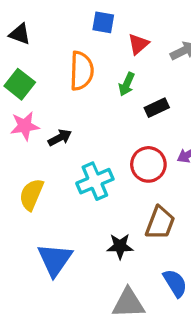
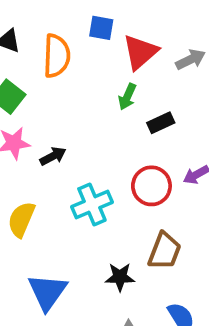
red triangle: (138, 44) -> (140, 52), size x1.5
orange semicircle: (82, 71) -> (57, 56), moved

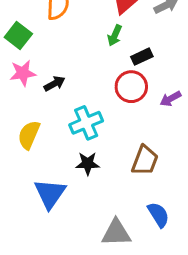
red circle: (151, 186) -> (131, 87), moved
black star: (120, 277) -> (88, 163), moved

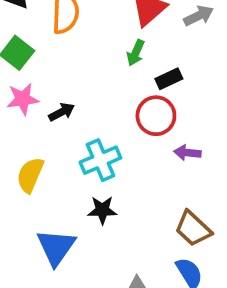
purple arrow: (170, 99) -> (187, 153), moved, turned 35
brown trapezoid: (145, 160) -> (193, 229), moved, turned 112

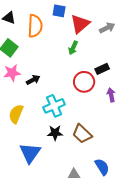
black rectangle: (169, 79) -> (102, 69), moved
purple arrow: (187, 153) -> (111, 95), moved, turned 72
brown trapezoid: (193, 229) -> (82, 134), moved

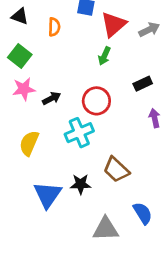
orange semicircle: (35, 26) -> (54, 27), size x0.6
red circle: (84, 82) -> (96, 101), moved
black star: (55, 133) -> (81, 184), moved

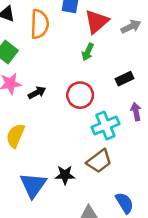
orange semicircle: (54, 27) -> (40, 24), size x1.6
cyan cross: (79, 133) -> (105, 126), moved
brown trapezoid: (116, 170) -> (99, 161), turned -80

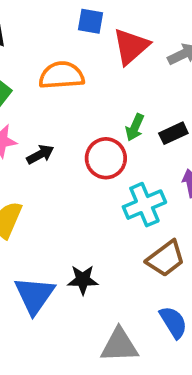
orange semicircle: (40, 24) -> (62, 75), moved, turned -96
green arrow: (88, 52) -> (135, 127), moved
brown trapezoid: (99, 161) -> (166, 259), moved

